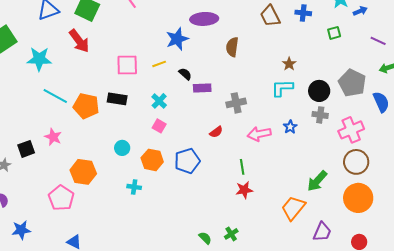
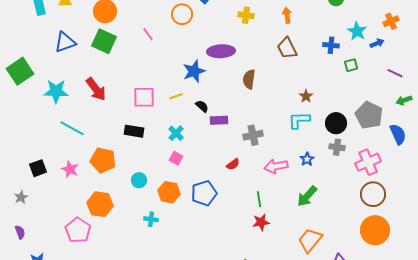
blue cross: (303, 13) -> (331, 45), moved
red arrow: (79, 41) -> (96, 89), moved
orange pentagon: (86, 106) -> (103, 160), moved
black square: (26, 149) -> (38, 168), moved
green arrow: (317, 181) -> (307, 196), moved

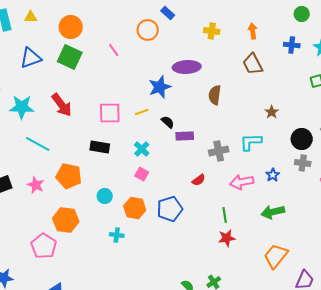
blue cross: (331, 45) -> (292, 45), moved
cyan L-shape: (299, 120) -> (251, 142), moved
green arrow: (307, 196) -> (273, 212), turned 35

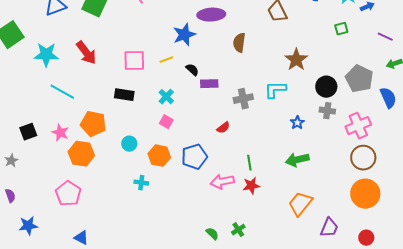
brown star: (272, 112) -> (296, 60), size x1.6
pink arrow: (242, 182) -> (222, 182), moved
orange hexagon: (66, 220) -> (81, 154), moved

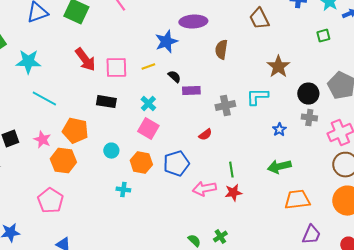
red arrow: (86, 53) -> (85, 60), moved
pink square: (166, 122) -> (148, 129), size x1.5
orange trapezoid: (300, 204) -> (297, 200), moved, turned 44

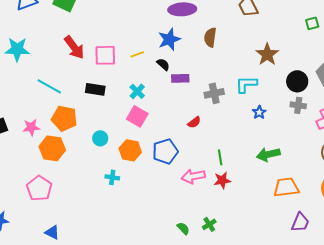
blue star: (166, 42) -> (169, 39), moved
cyan line: (44, 99) -> (49, 86), moved
blue star: (279, 130) -> (259, 112), moved
pink star: (42, 140) -> (31, 127), turned -30

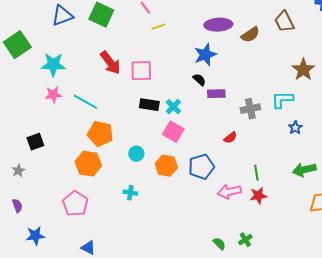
brown semicircle: (210, 37) -> (250, 35), moved, turned -132
yellow line: (137, 54) -> (158, 27), moved
black rectangle: (95, 89) -> (149, 105), moved
pink star: (31, 127) -> (53, 95), moved
cyan cross: (112, 177) -> (130, 193), moved

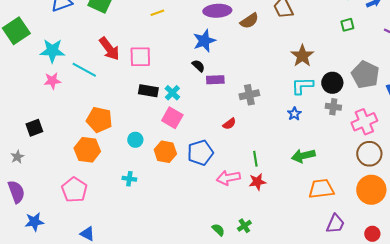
cyan L-shape: (282, 100) -> (302, 86), moved
cyan line: (85, 102) -> (84, 70), moved
purple semicircle: (17, 206) -> (16, 192), size x1.6

